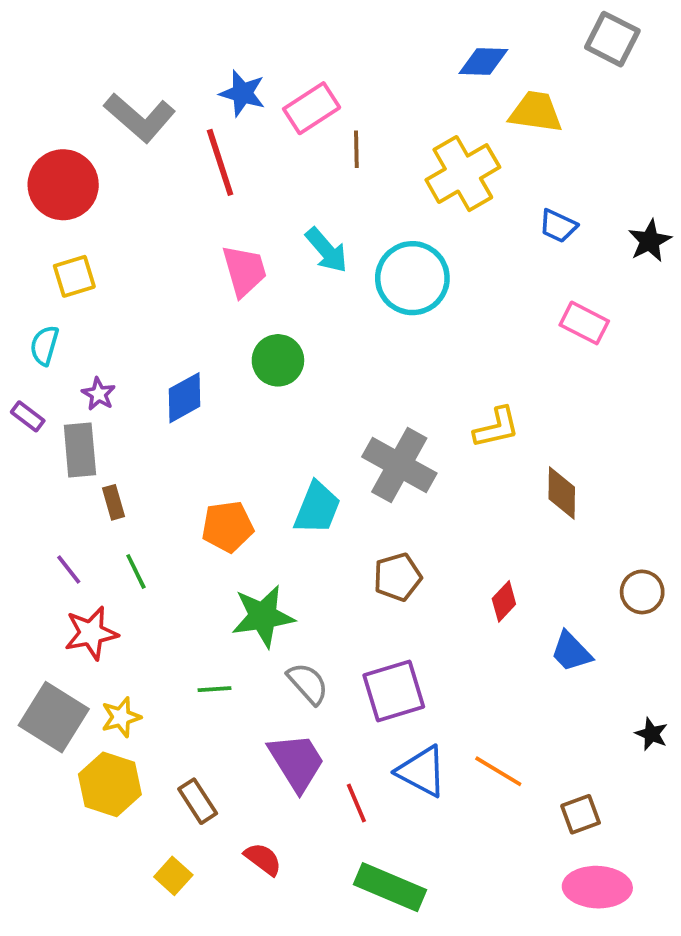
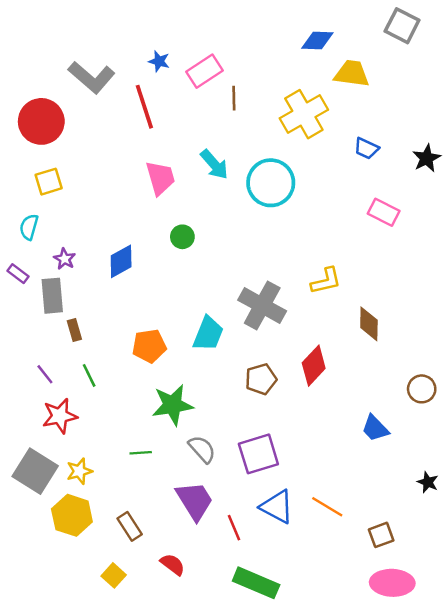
blue star: (242, 93) -> (159, 61), size x0.7
green circle: (278, 360) -> (182, 237), size x0.7
red diamond: (504, 601) -> (314, 366), moved, size x1.5

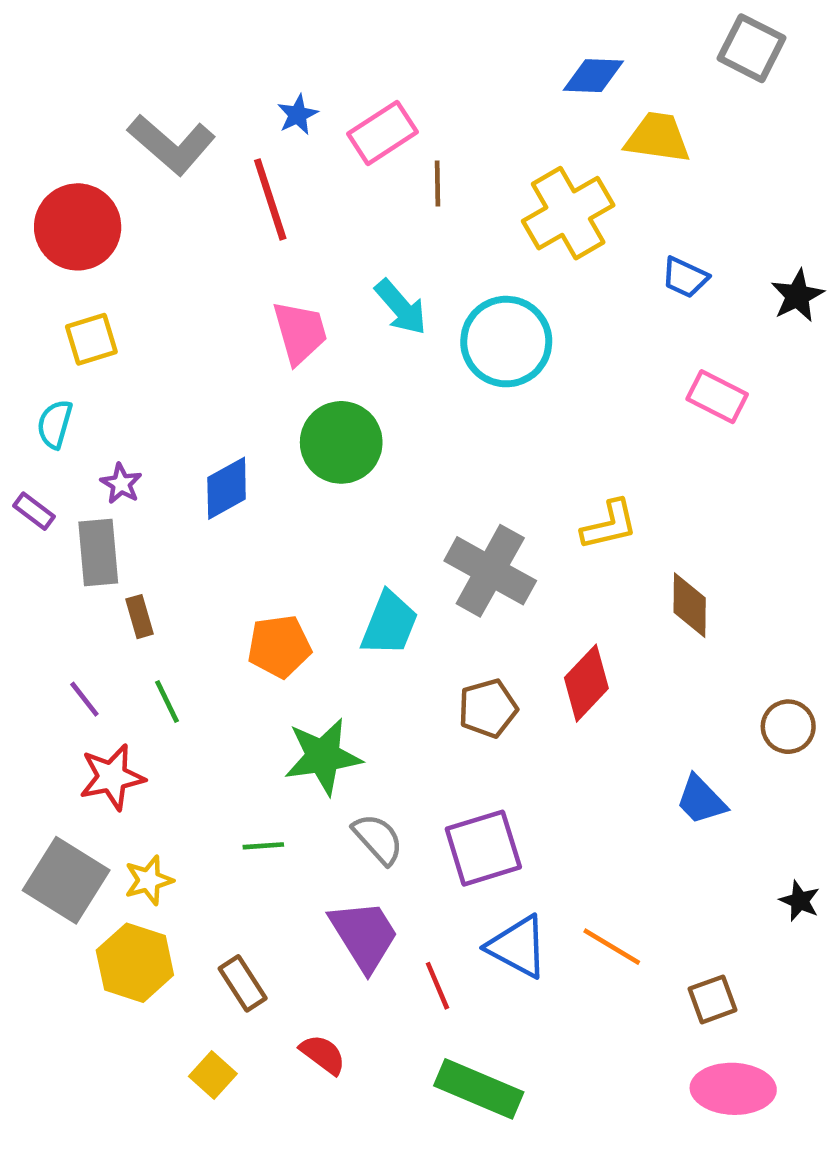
blue star: (159, 61) -> (298, 115), turned 30
green circle: (182, 237) -> (341, 442), size x1.8

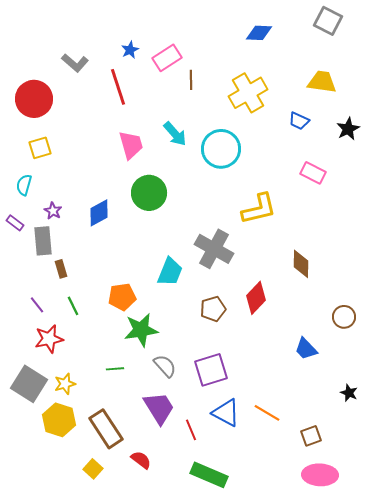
yellow trapezoid: (658, 138) -> (322, 82), moved
gray L-shape: (172, 144) -> (75, 63), size x0.7
yellow L-shape: (609, 525) -> (259, 209), moved, size x1.4
orange pentagon: (279, 646) -> (122, 297), moved
brown rectangle: (243, 983) -> (106, 429), size x1.6

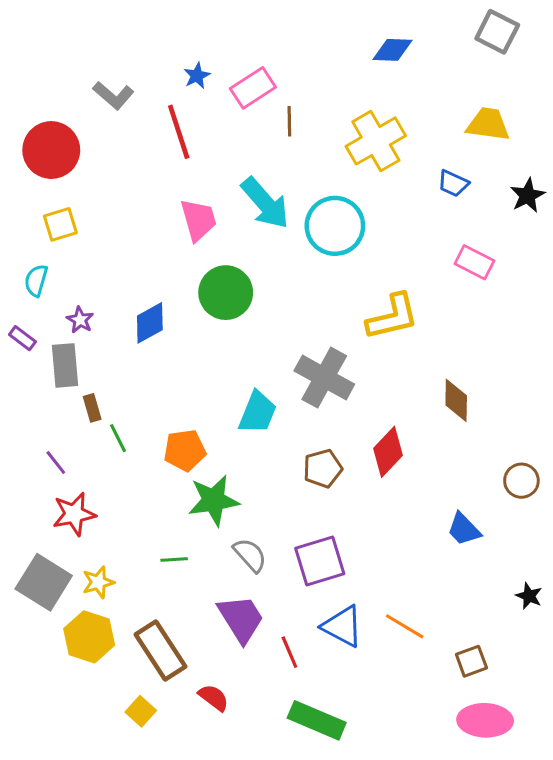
cyan arrow: (175, 134) -> (265, 203), size x1.4
green line: (73, 306) -> (118, 438), moved

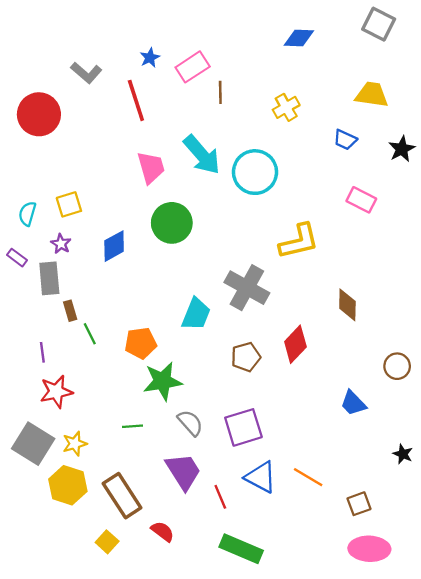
yellow cross: (376, 141) -> (286, 107), size x0.6
yellow square: (60, 224) -> (69, 204), moved
purple line: (56, 462) -> (42, 352), turned 30

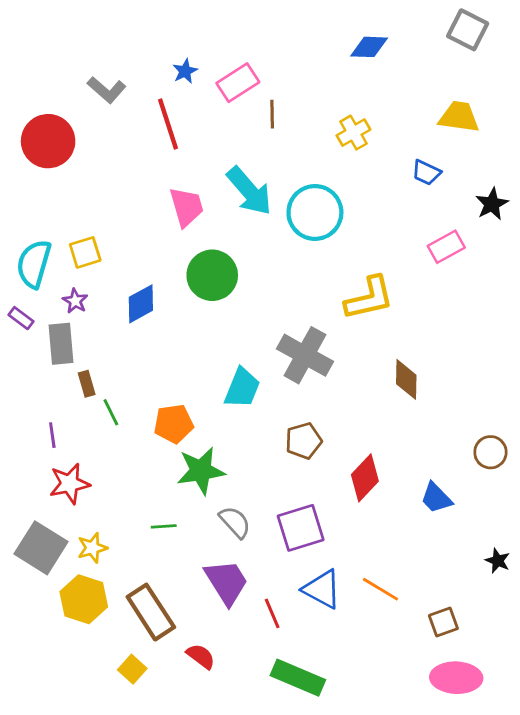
black star: (402, 149) -> (492, 204), moved
pink rectangle: (361, 200) -> (446, 247), turned -56
cyan semicircle: (27, 214) -> (34, 264), size x1.6
brown diamond: (347, 305) -> (406, 379), moved
red diamond: (295, 344) -> (365, 478), moved

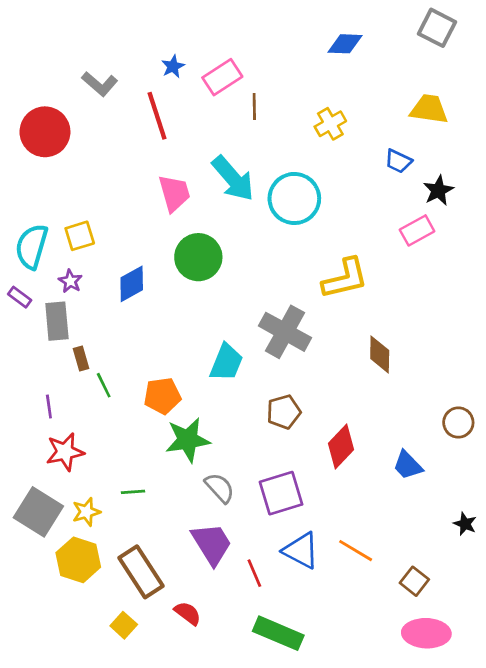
black star: (492, 204) -> (438, 190), moved
green line: (164, 526) -> (133, 492), moved
brown square: (443, 622) -> (414, 581), turned -32

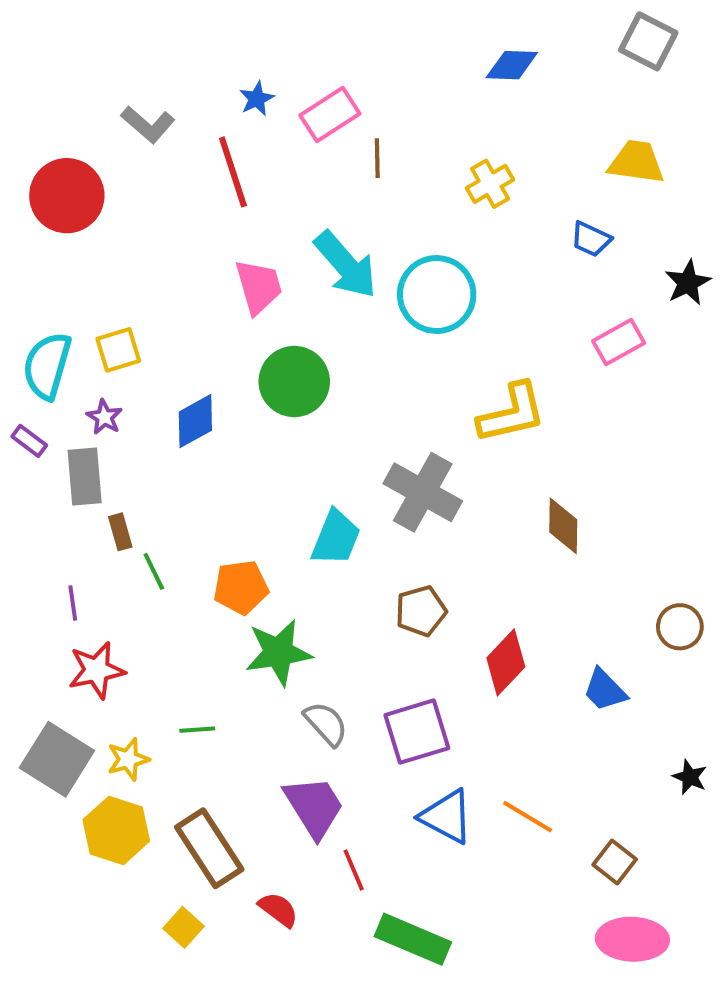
black star: (438, 190) -> (688, 283), moved
red line: (254, 573) -> (354, 870), moved

